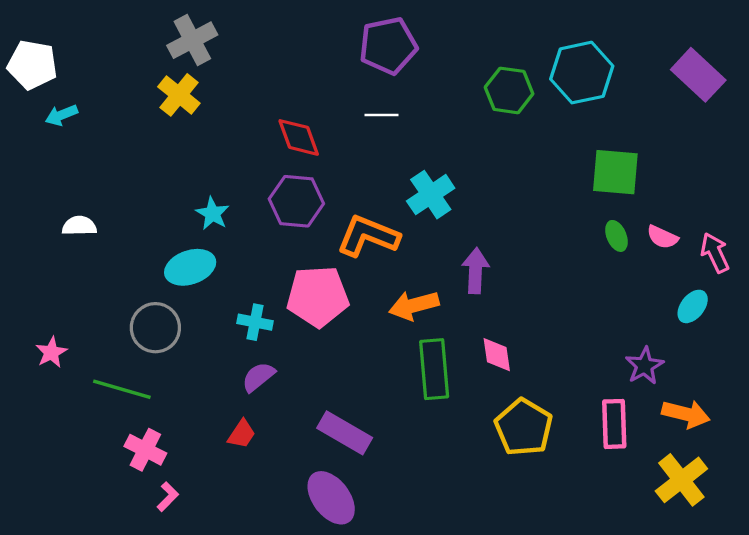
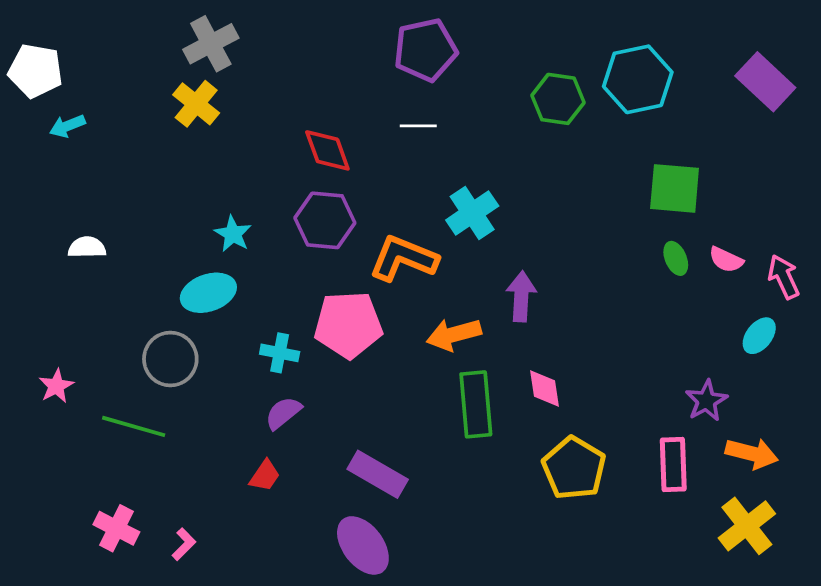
pink cross: (145, 450) -> (116, 528), moved

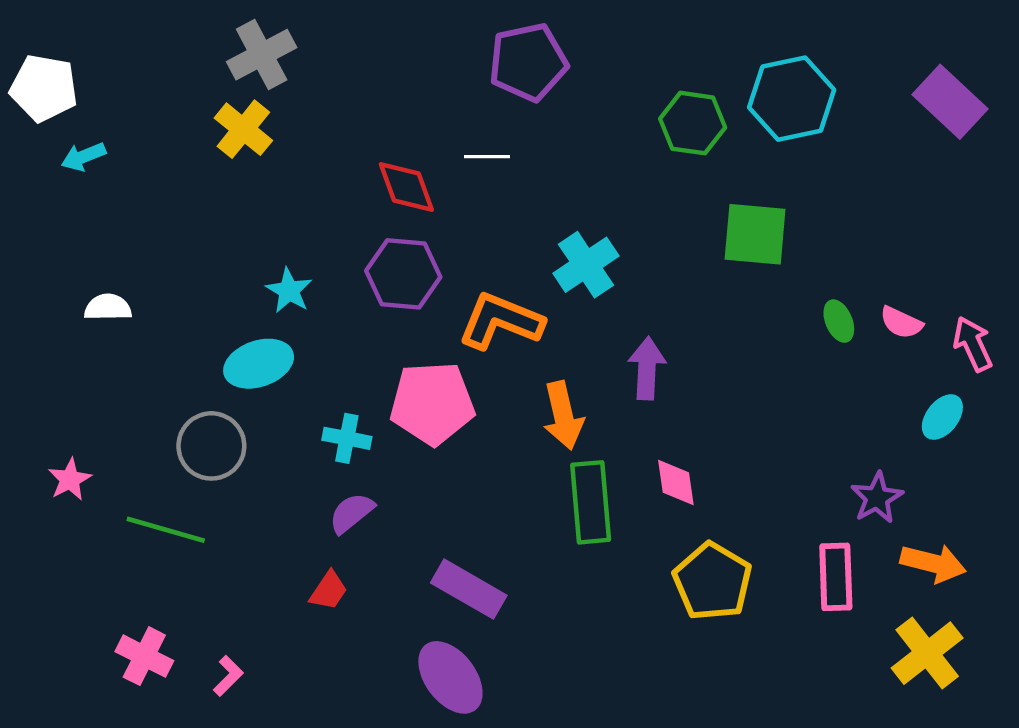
white line: (418, 126) -> (487, 157), moved
green square: (675, 188) -> (755, 234), moved
orange arrow: (454, 334) -> (563, 415), turned -88

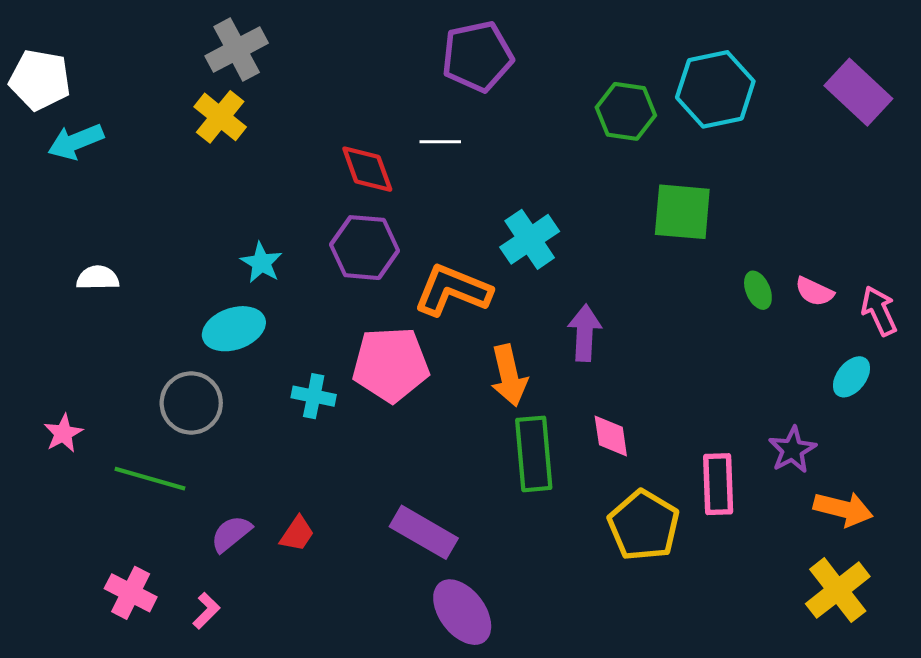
cyan arrow: (83, 157) -> (76, 142), size x1.4
purple semicircle: (351, 513) -> (231, 534), moved
pink rectangle: (836, 577) -> (718, 484), moved
purple ellipse: (450, 677) -> (462, 612), moved

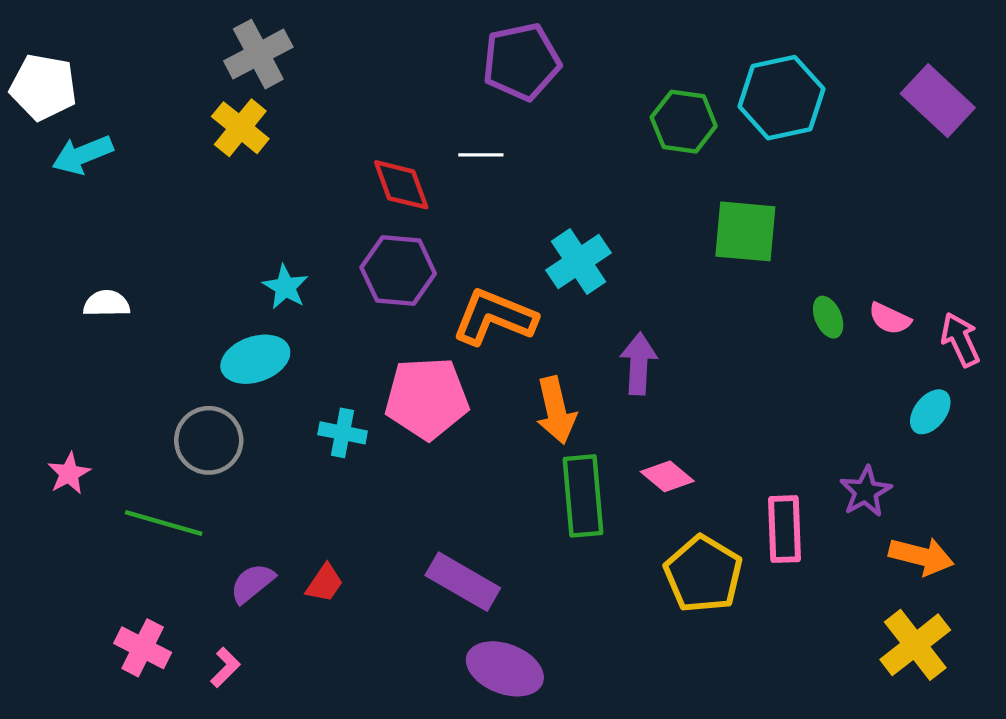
pink diamond: (611, 436) -> (667, 476), turned -42
purple ellipse: (462, 612) -> (505, 669), turned -32

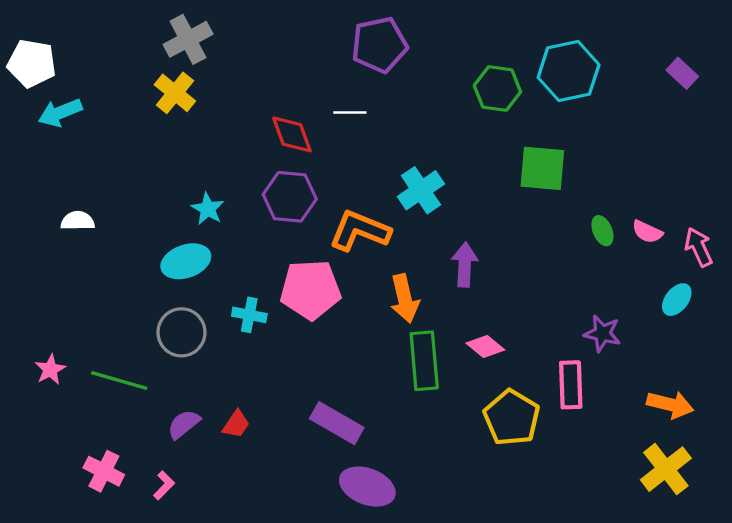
purple rectangle: (938, 101) -> (682, 73), size x0.6
gray circle: (209, 440) -> (181, 332), moved
pink star: (69, 473) -> (50, 370), moved
purple star: (866, 491) -> (602, 333), moved, turned -30

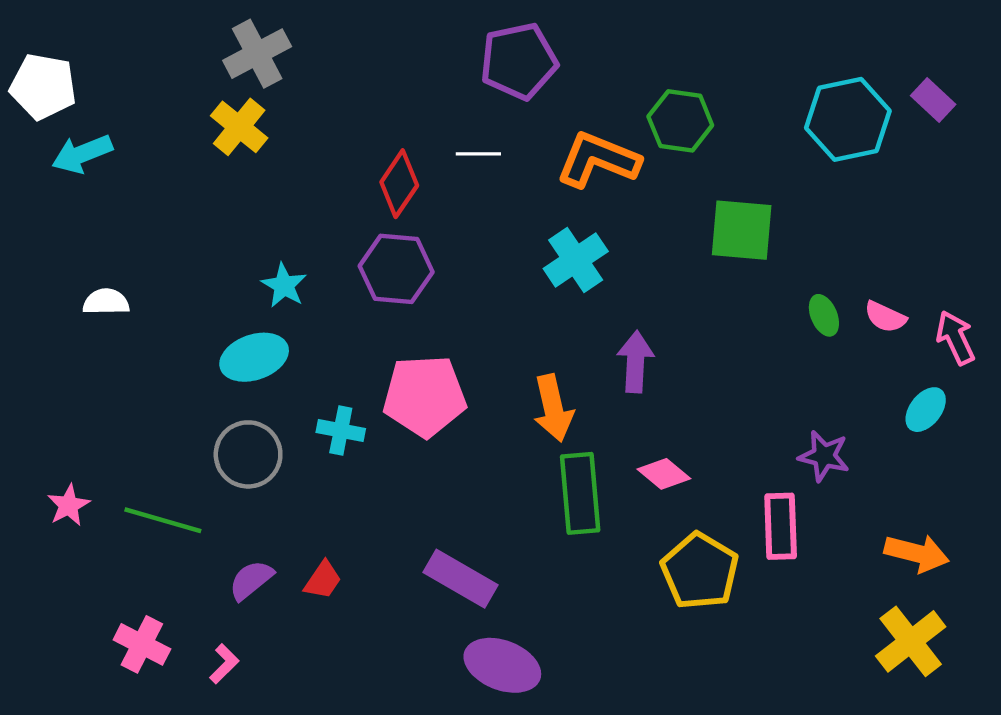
cyan hexagon: (569, 71) -> (848, 119), moved
red diamond: (292, 134) -> (399, 184), turned 54
orange L-shape: (360, 231) -> (598, 160), moved

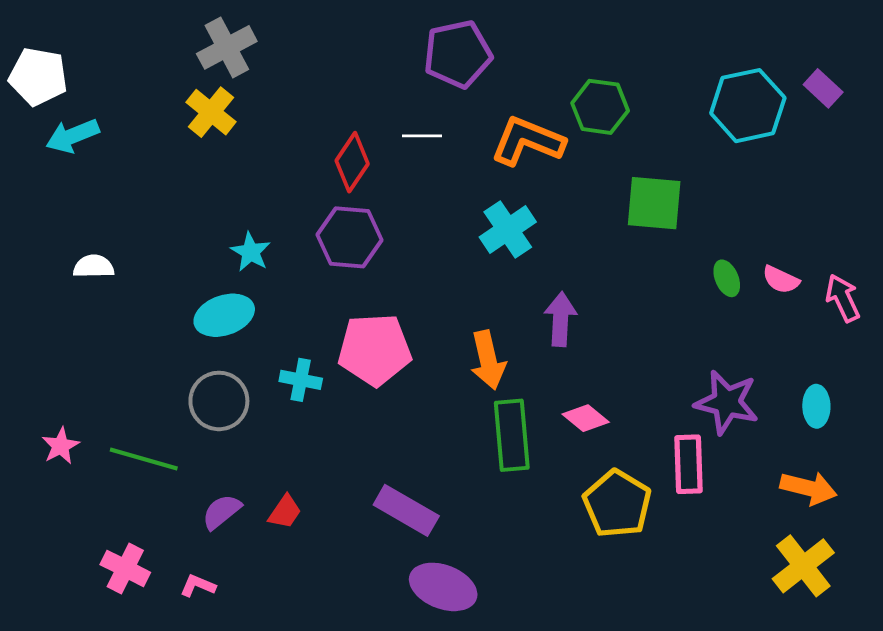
cyan ellipse: (926, 410) -> (816, 406), moved, turned -39
purple star: (824, 456) -> (727, 402), size x1.4
pink L-shape: (224, 664) -> (198, 586), turned -112

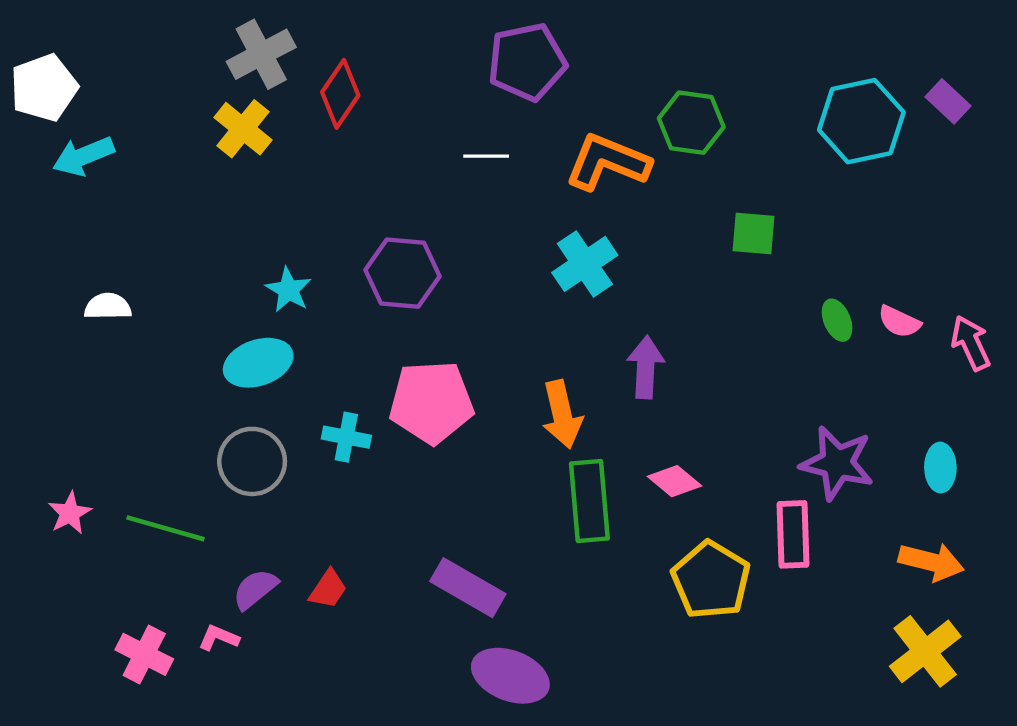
white pentagon: (38, 76) -> (44, 88), turned -30
red diamond: (352, 162) -> (340, 94), moved
green square: (654, 203) -> (753, 234), size x0.7
pink L-shape: (198, 586) -> (219, 638), moved

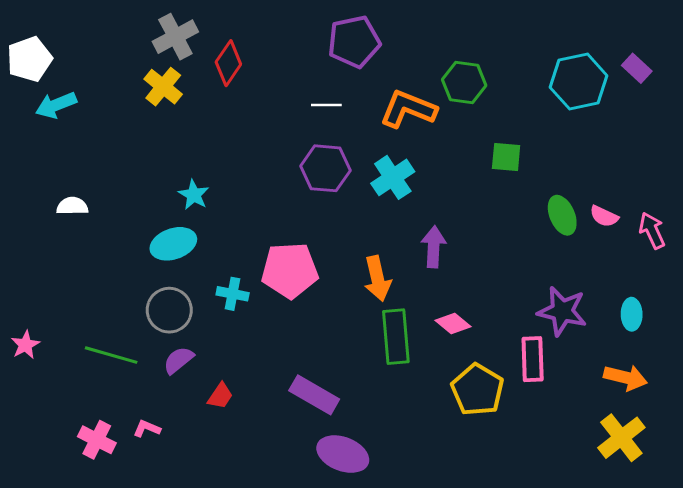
purple hexagon: (403, 273) -> (325, 168), moved
green ellipse: (837, 320) -> (562, 215), size x1.4
pink star: (70, 513) -> (25, 345), moved
purple semicircle: (255, 589) -> (178, 360), moved

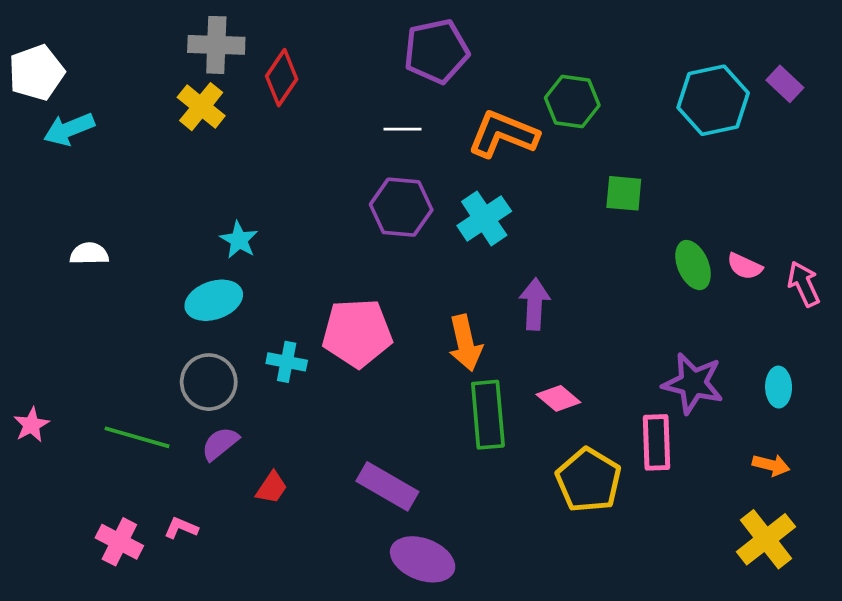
gray cross: (175, 37) -> (216, 45), turned 30
orange arrow: (625, 377) -> (771, 465), size x0.7

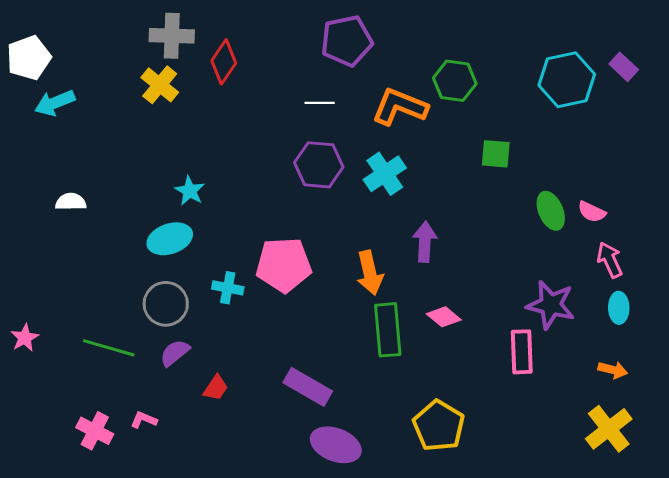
pink arrow: (804, 284) -> (610, 260), moved
yellow pentagon: (589, 480) -> (439, 426), moved

